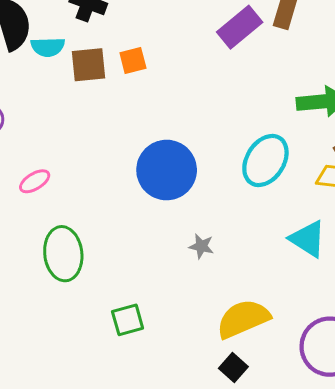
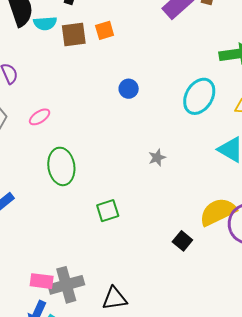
blue circle: (167, 170) -> (129, 89), moved, size x0.5
gray star: (201, 246) -> (157, 158), turned -30
yellow semicircle: (243, 319) -> (218, 212), moved

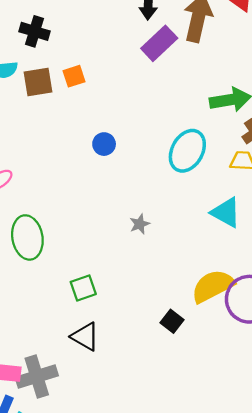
black triangle: (115, 298) -> (85, 337), moved, turned 40

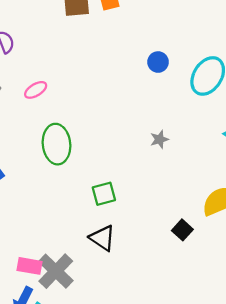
blue circle: (104, 144) -> (158, 62), moved
gray cross: (37, 377) -> (56, 271), turned -33

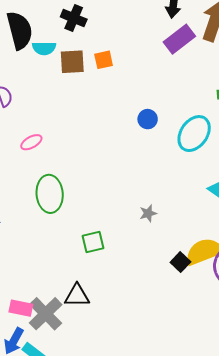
gray star: (159, 139) -> (148, 213), moved
black square: (182, 230) -> (180, 262), moved
black triangle: (102, 238) -> (77, 296), moved, turned -36

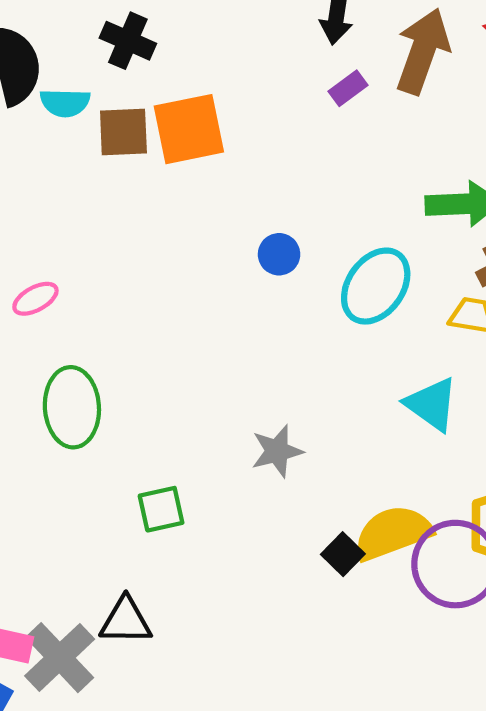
purple rectangle: (179, 39) -> (348, 88), size x0.6
orange square: (104, 60) -> (189, 129), size x1.8
gray star: (148, 213) -> (277, 451), size x1.4

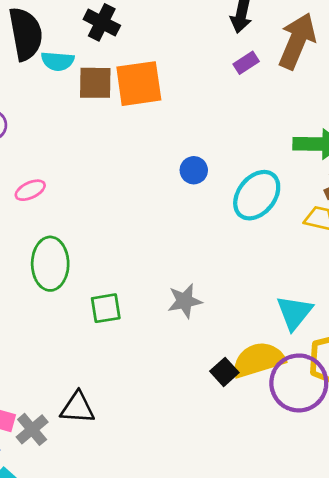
cyan triangle: (432, 404) -> (294, 313), moved, turned 30
green square: (161, 509) -> (106, 308), moved
gray cross: (60, 658) -> (32, 429), size x0.7

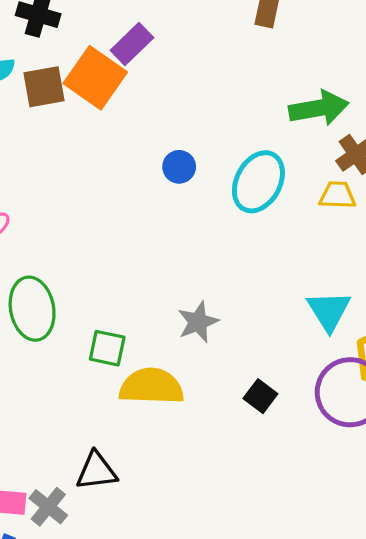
purple rectangle: (246, 63) -> (132, 44), moved, size x1.4
orange square: (139, 84) -> (95, 78), turned -36
green square: (106, 308) -> (107, 348), turned 32
yellow semicircle: (258, 360) -> (151, 386), moved, turned 30

